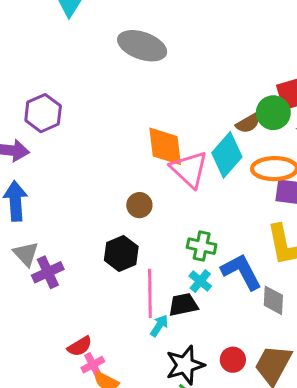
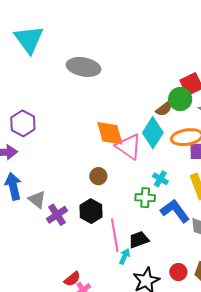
gray triangle: (26, 254) -> (37, 200), moved
purple cross: (48, 272) -> (57, 215), moved
cyan cross: (200, 281) -> (160, 179), moved

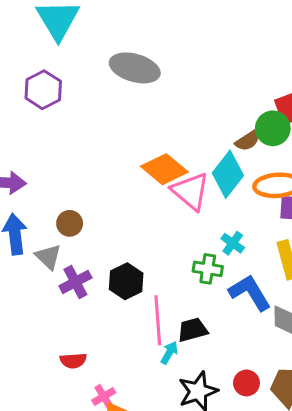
purple hexagon: (23, 123) -> (43, 90), moved
orange diamond: (110, 133) -> (164, 169), turned -40
brown circle: (98, 176) -> (70, 223), moved
red semicircle: (72, 279) -> (73, 361), moved, turned 30

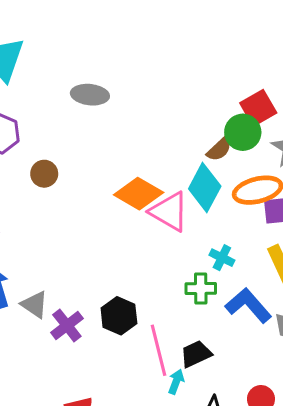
gray ellipse: (135, 68) -> (90, 95), size x0.7
brown circle: (70, 223) -> (44, 174), moved

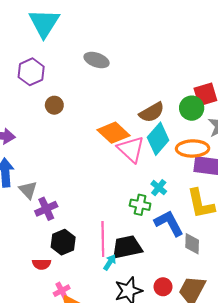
brown semicircle: (219, 149) -> (152, 112), moved, size x1.4
black hexagon: (119, 316) -> (63, 242), moved
black trapezoid: (196, 354) -> (127, 247), size x1.4

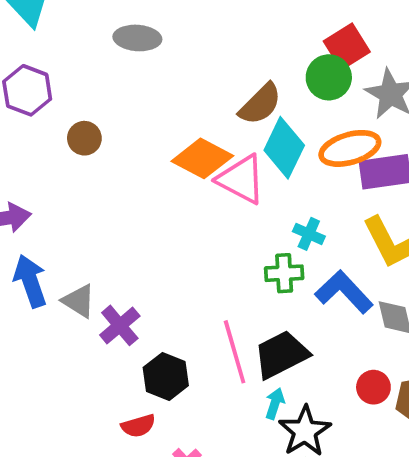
cyan arrow: (110, 262) -> (275, 403), moved
red circle: (163, 287) -> (373, 387), moved

